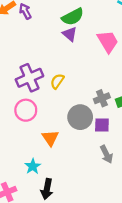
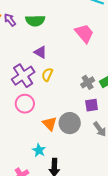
green semicircle: (73, 17) -> (35, 21), moved, turned 36
purple triangle: (70, 34) -> (40, 52), moved
gray circle: (80, 117) -> (70, 123), moved

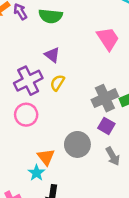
gray cross: (88, 82) -> (105, 98), size x1.5
purple square: (92, 105) -> (106, 126), turned 32
orange triangle: (50, 124) -> (46, 157), moved

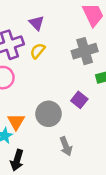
gray cross: (105, 98) -> (85, 51), moved
gray arrow: (113, 156) -> (66, 146), moved

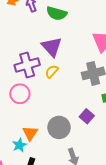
purple triangle: (36, 23) -> (52, 47), size x1.5

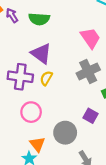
purple cross: (27, 65) -> (20, 77), turned 35
pink circle: (20, 94) -> (31, 112), moved

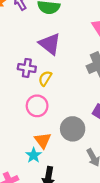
purple cross: (20, 77) -> (27, 68), size x0.7
yellow semicircle: (46, 78) -> (45, 78), moved

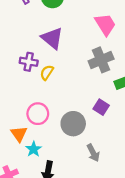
pink circle: (37, 106) -> (38, 114), moved
orange triangle: (43, 140) -> (19, 134), moved

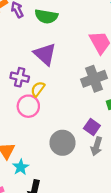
pink circle: (38, 114) -> (28, 106), moved
gray arrow: (93, 153) -> (97, 146), moved, turned 42

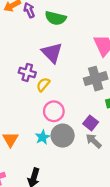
pink circle: (28, 106) -> (54, 111), moved
gray arrow: (97, 146) -> (94, 141), turned 112
cyan star: (21, 167) -> (43, 137), moved

